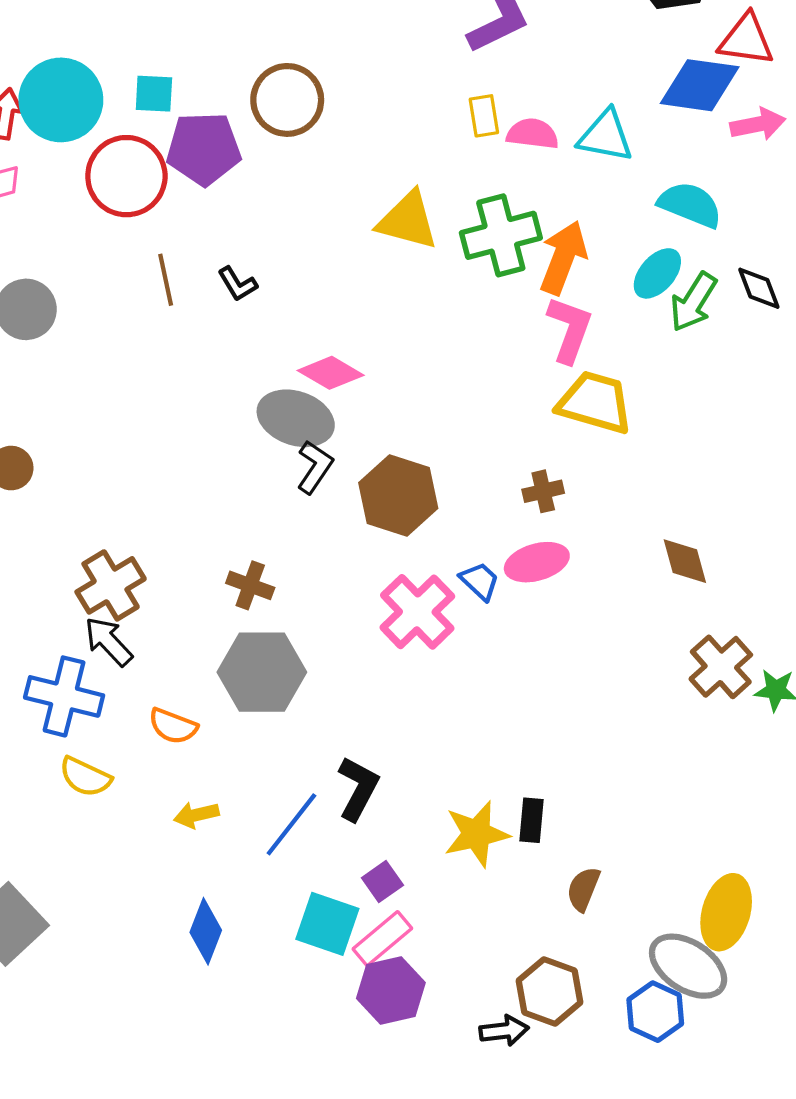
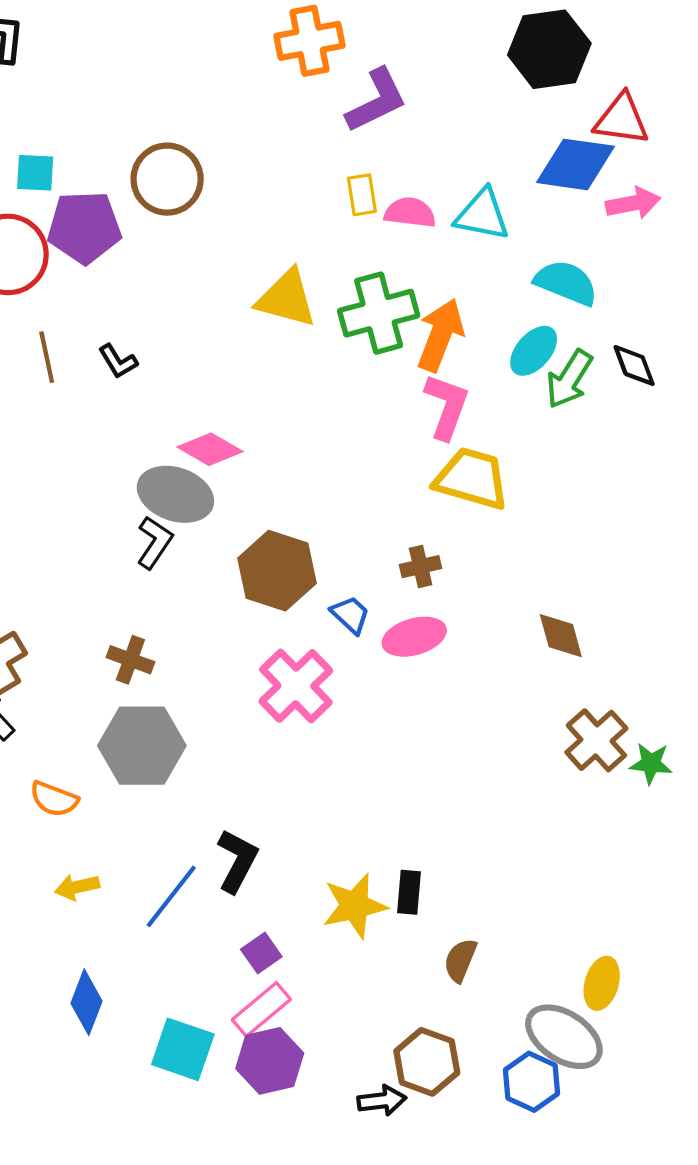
black L-shape: (315, 467) -> (155, 542), moved
blue trapezoid: (480, 581) -> (350, 615), moved
yellow ellipse: (726, 912) -> (602, 983), size x0.7
cyan square: (327, 924) -> (183, 1049), moved

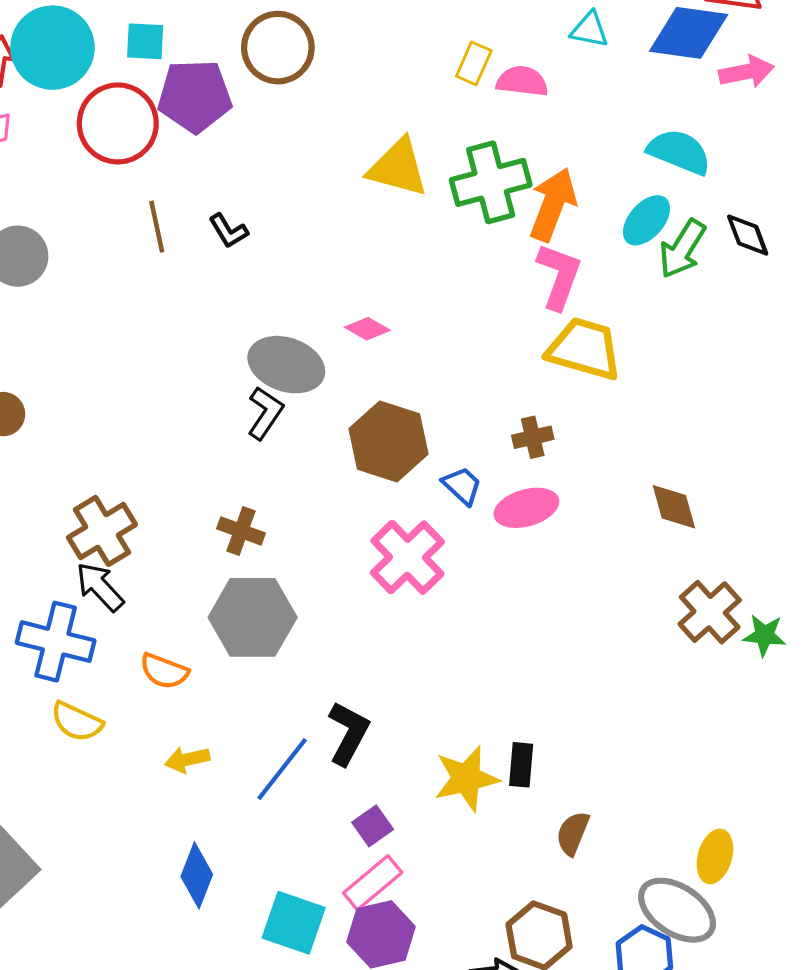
yellow rectangle: (362, 195) -> (474, 63), turned 33
cyan triangle: (482, 215) -> (590, 30), moved, size x0.7
pink diamond: (210, 449) -> (367, 329), moved, size x0.7

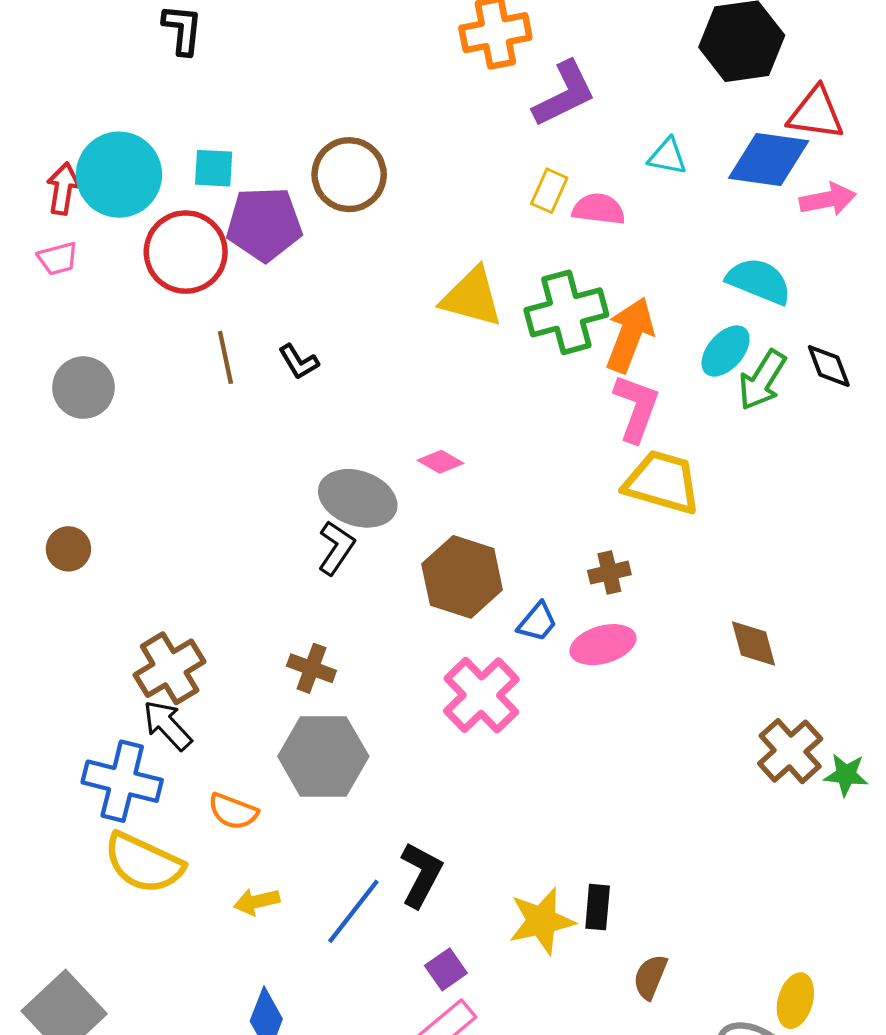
blue trapezoid: (462, 486) -> (537, 622), turned 87
yellow semicircle: (77, 722) -> (144, 863), size x1.5

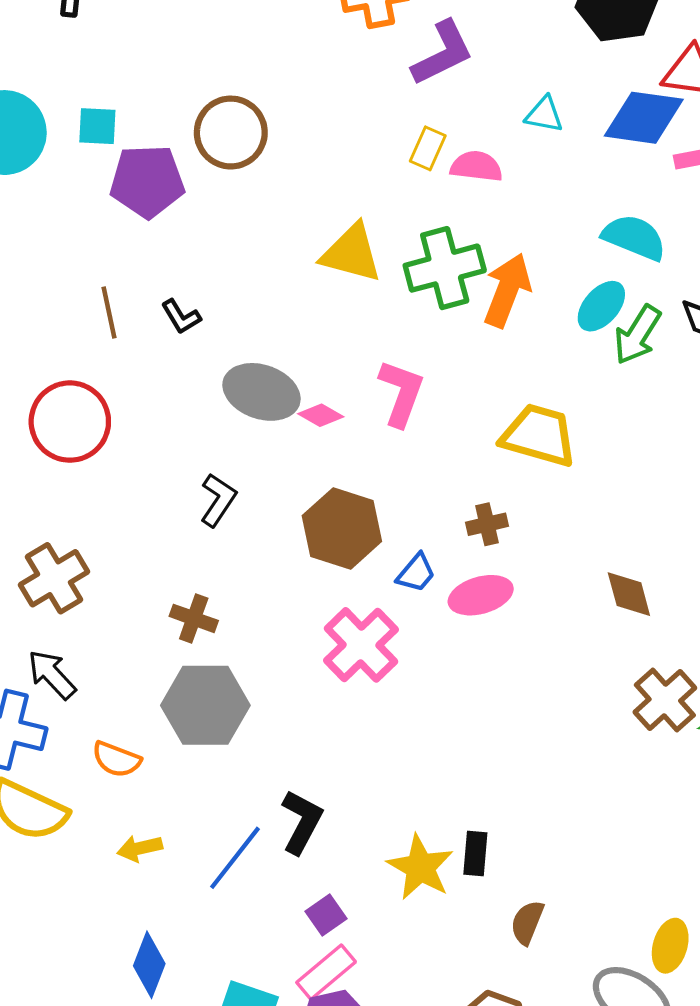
red circle: (186, 252) -> (70, 422), moved
pink L-shape: (636, 408) -> (401, 393), moved
gray ellipse: (358, 498) -> (261, 392), moved
brown cross: (170, 668) -> (54, 578), moved
yellow star: (542, 921) -> (420, 867), turned -30

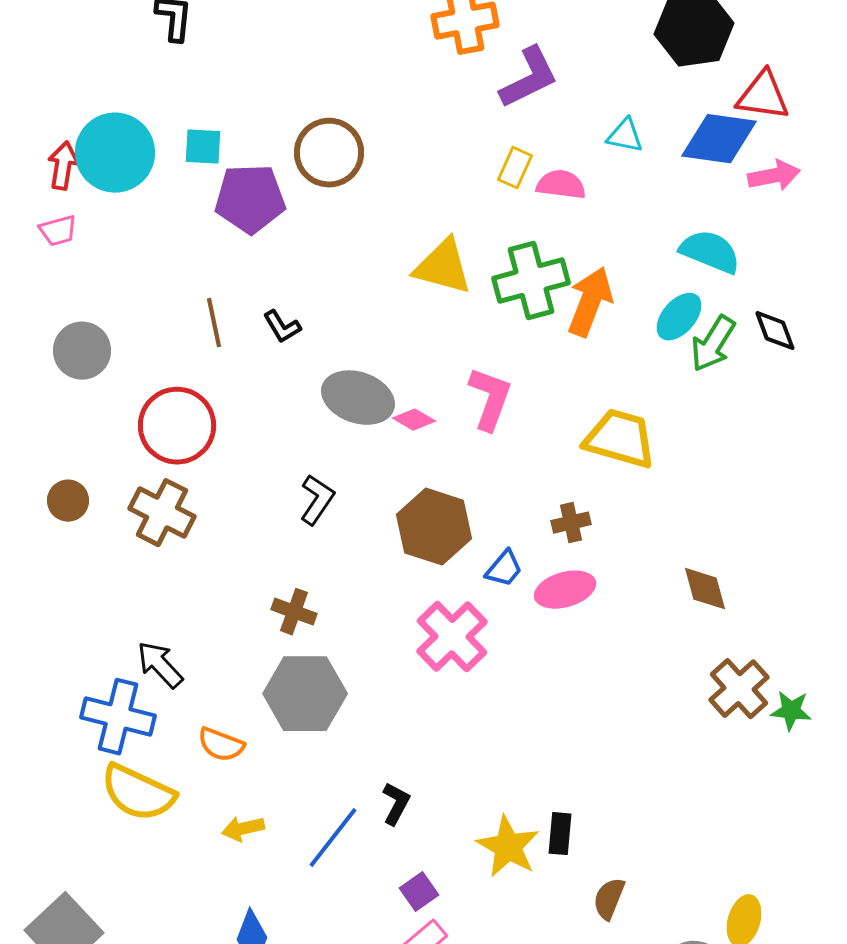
brown cross: (54, 578) -> (162, 513), moved, turned -32
black L-shape: (302, 822) -> (396, 804), size x0.7

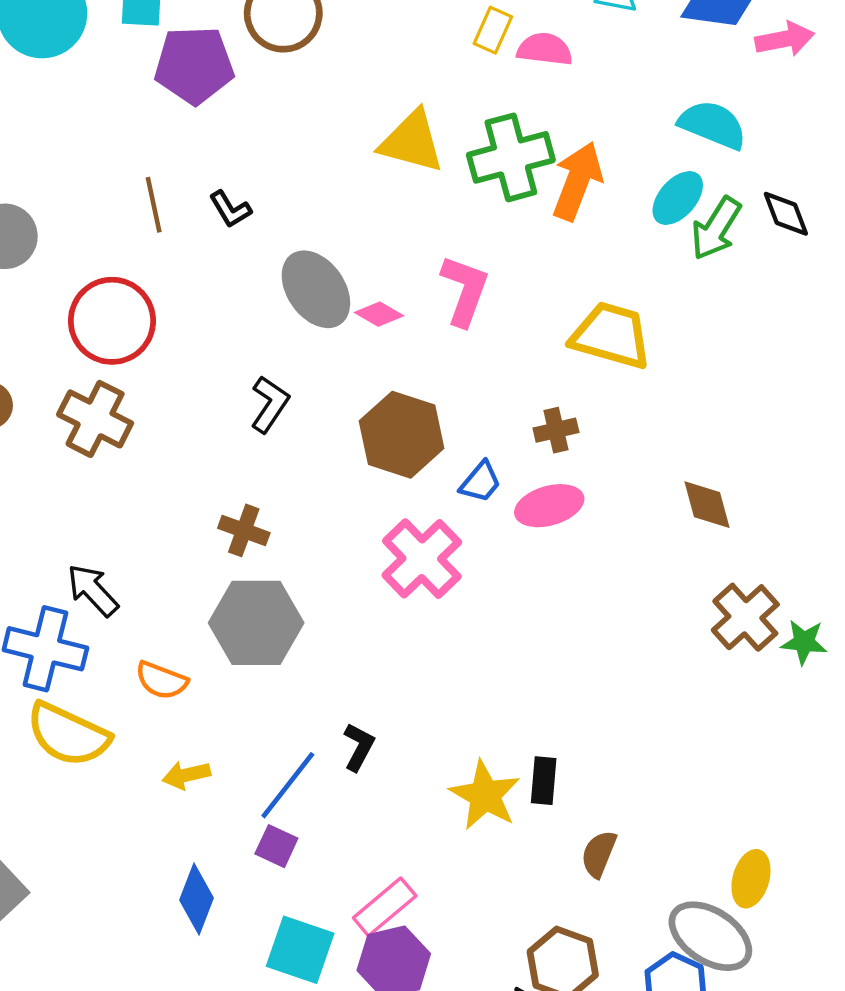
gray ellipse: (358, 398) -> (316, 289), turned 36
purple square: (419, 892) -> (276, 846), moved, turned -30

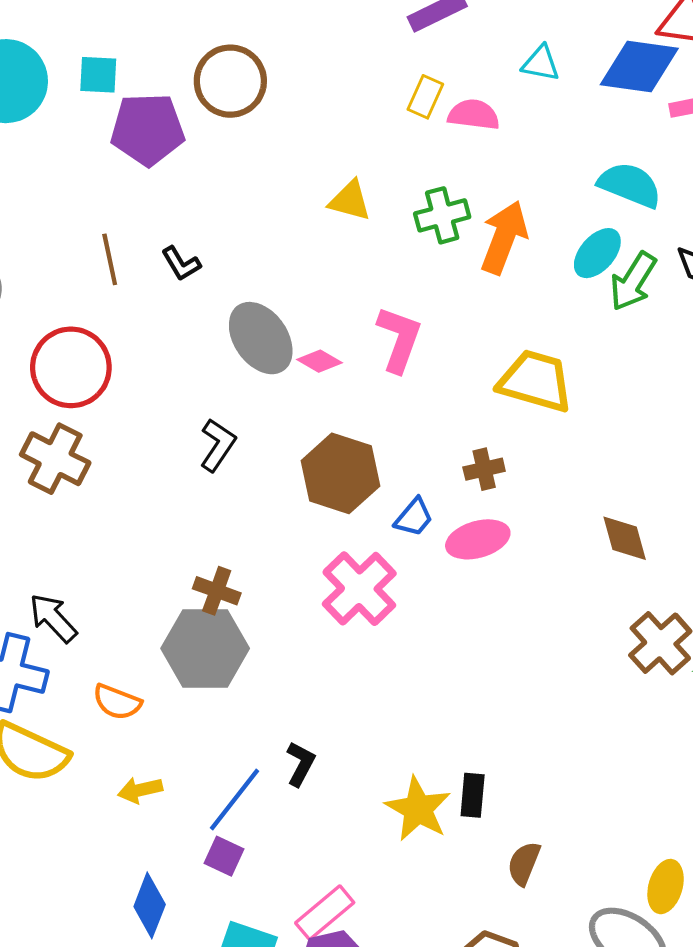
yellow triangle: (412, 142) -> (350, 201), size x0.7
green cross: (511, 157) -> (442, 215), size x0.7
brown cross: (244, 530) -> (217, 591), moved

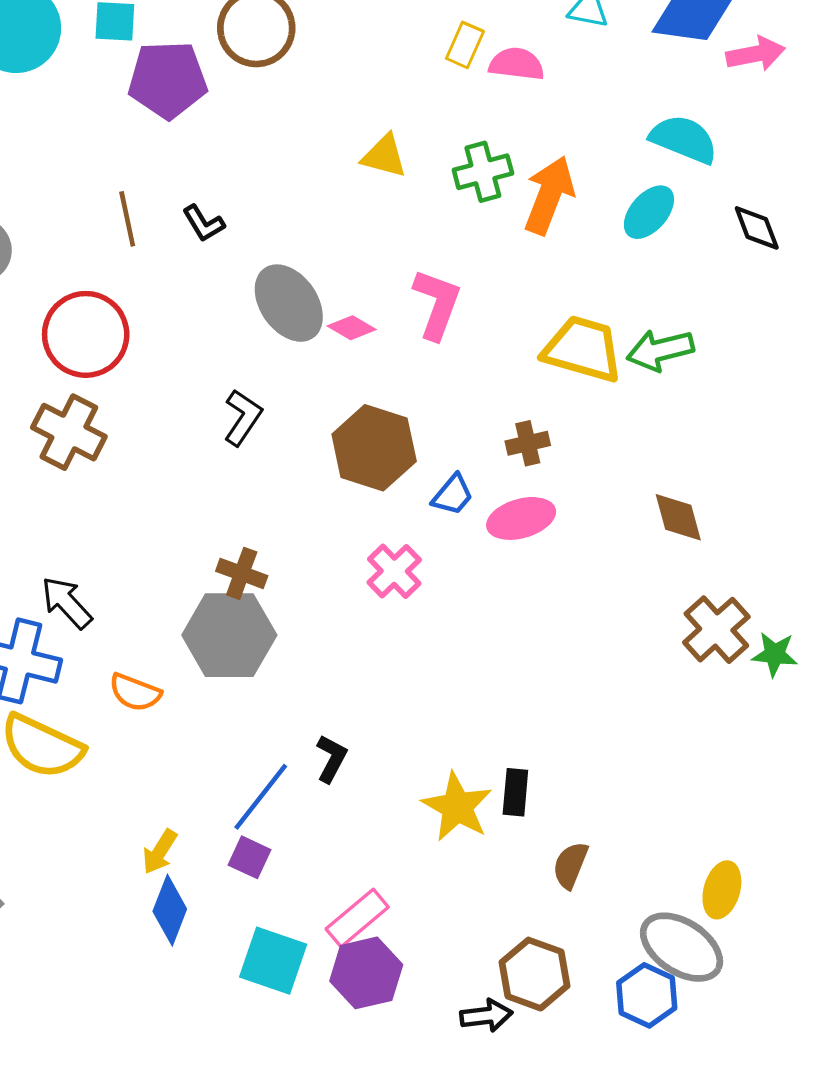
green arrow: (633, 281) -> (660, 350), moved, turned 44
pink cross: (359, 589) -> (394, 571), size x0.7
yellow arrow: (140, 790) -> (160, 852), moved, turned -45

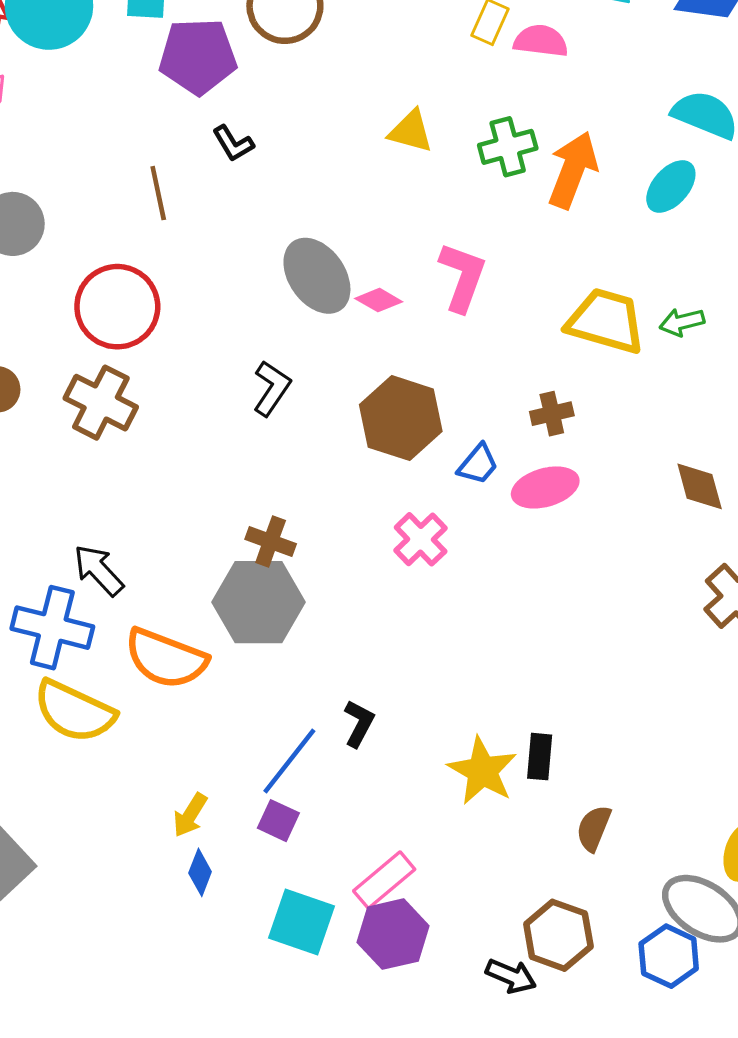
black L-shape: (204, 223) -> (233, 143), moved
green arrow: (660, 350) -> (682, 322), size x0.7
orange semicircle: (135, 692) -> (166, 658), size x1.6
blue diamond: (170, 910) -> (200, 872), size x0.7
black arrow: (486, 1016) -> (511, 976), turned 30

